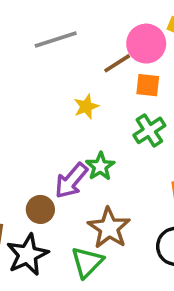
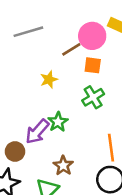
brown star: (109, 228) -> (63, 166), size x0.7

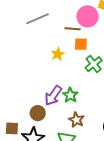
brown line: (71, 49) -> (72, 29), turned 42
orange square: (93, 65) -> (81, 44), moved
green star: (58, 122) -> (70, 95), moved

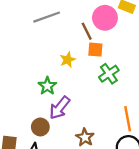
brown line: (72, 29) -> (87, 31), turned 56
green star: (70, 95) -> (47, 86), moved

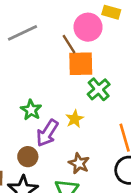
orange square: (95, 50) -> (81, 64), size x1.5
yellow star: (68, 60) -> (75, 119), moved

